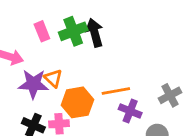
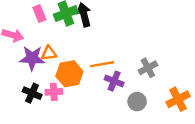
orange triangle: (53, 78) -> (49, 53), turned -49

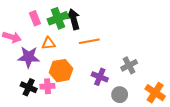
orange triangle: (49, 53) -> (49, 43), moved
orange line: (102, 64) -> (89, 41), moved
orange cross: (178, 99) -> (155, 93), turned -30

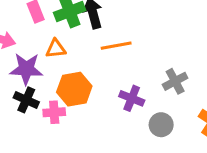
black cross: (29, 87) -> (26, 100), moved

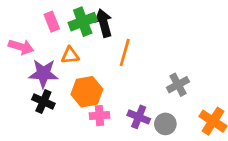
orange line: (116, 46) -> (125, 52), turned -64
purple cross: (132, 98) -> (139, 117), moved
pink cross: (54, 112) -> (99, 116), moved

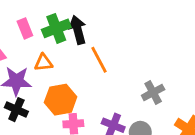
orange line: (125, 52) -> (99, 60), turned -44

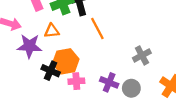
black cross: (16, 110) -> (51, 71), moved

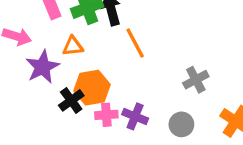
purple star: (29, 46) -> (42, 67), turned -30
black cross: (51, 71) -> (71, 100), turned 30
purple cross: (109, 82) -> (135, 116), moved

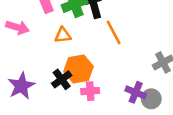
purple star: (42, 67) -> (21, 86), moved
purple cross: (135, 116) -> (136, 92), moved

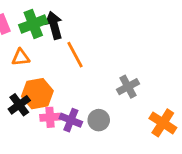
purple cross: (136, 92) -> (71, 120), moved
gray circle: (151, 99) -> (99, 120), moved

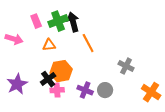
gray cross: (128, 87) -> (126, 66), turned -35
pink cross: (50, 117) -> (57, 90), moved

